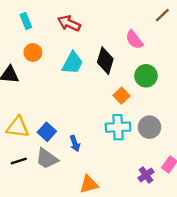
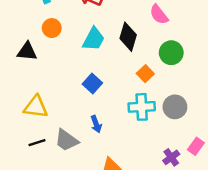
blue square: (47, 132) -> (92, 83), moved

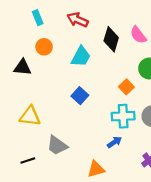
black diamond: (128, 37) -> (111, 39), moved
blue arrow: (96, 124) -> (114, 142), moved, turned -104
black line: (37, 143) -> (28, 161), moved

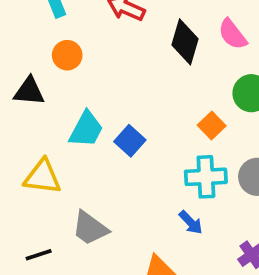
cyan trapezoid: (81, 57) -> (86, 129), moved
blue arrow: (114, 142) -> (191, 222), turned 80

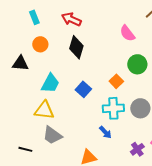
black diamond: (185, 42) -> (76, 47), moved
blue square: (130, 141) -> (83, 89), moved
yellow triangle: (42, 177) -> (44, 110), moved
black line: (39, 255) -> (25, 149), turned 32

